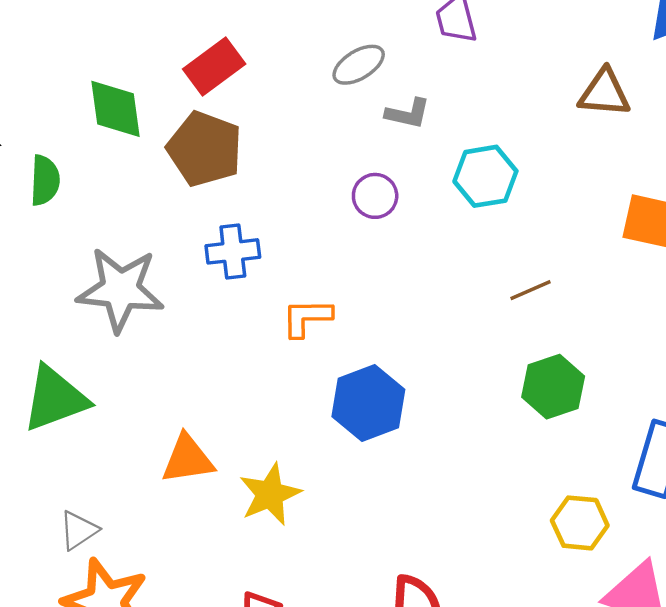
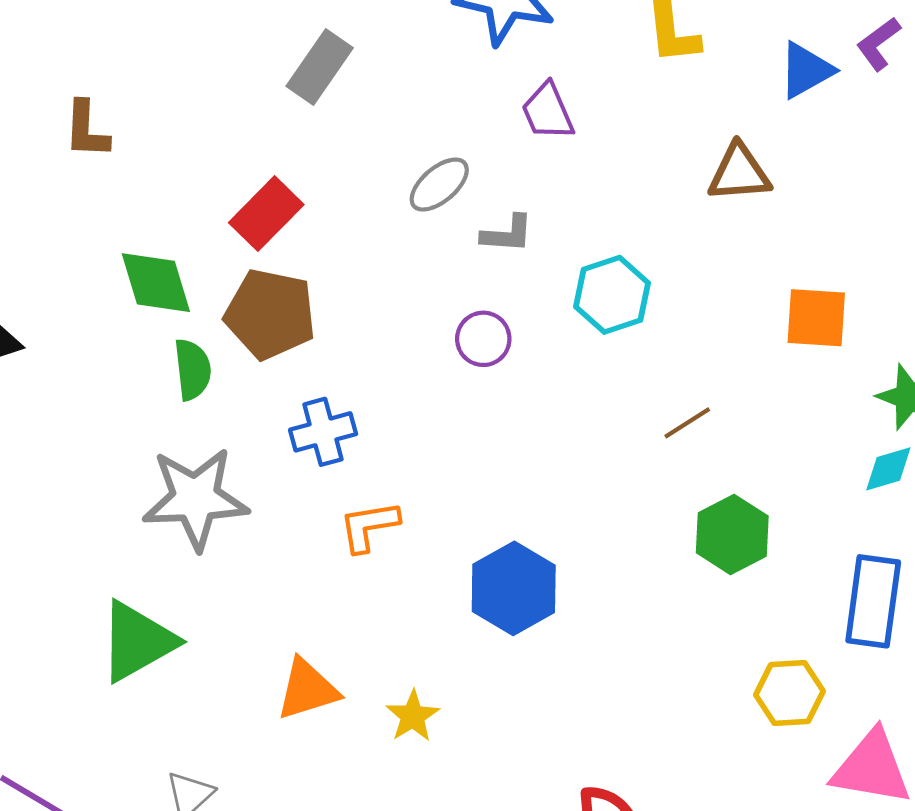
green semicircle: (45, 180) -> (193, 370), moved
orange L-shape: (307, 318) -> (369, 526), moved
yellow star: (270, 494) -> (413, 716), size x0.7

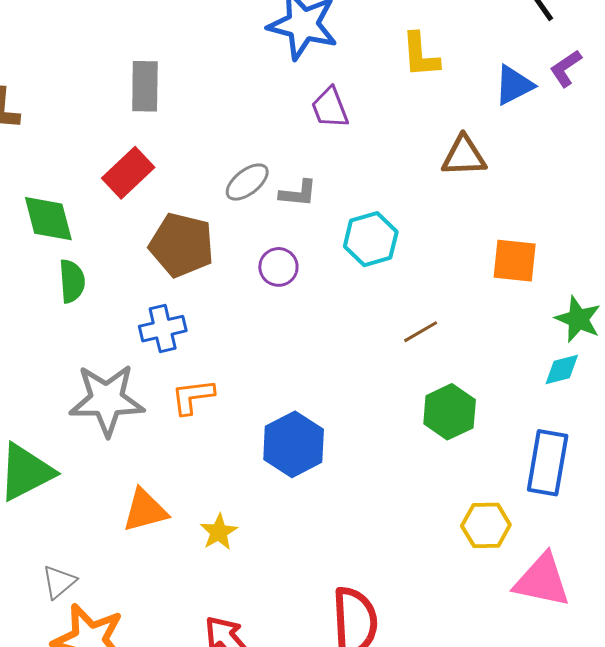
gray rectangle: (320, 67) -> (145, 86), moved, turned -36
gray ellipse: (439, 185) -> (247, 182), moved
brown pentagon: (270, 314) -> (182, 245), moved
gray star: (195, 499) -> (107, 400), moved

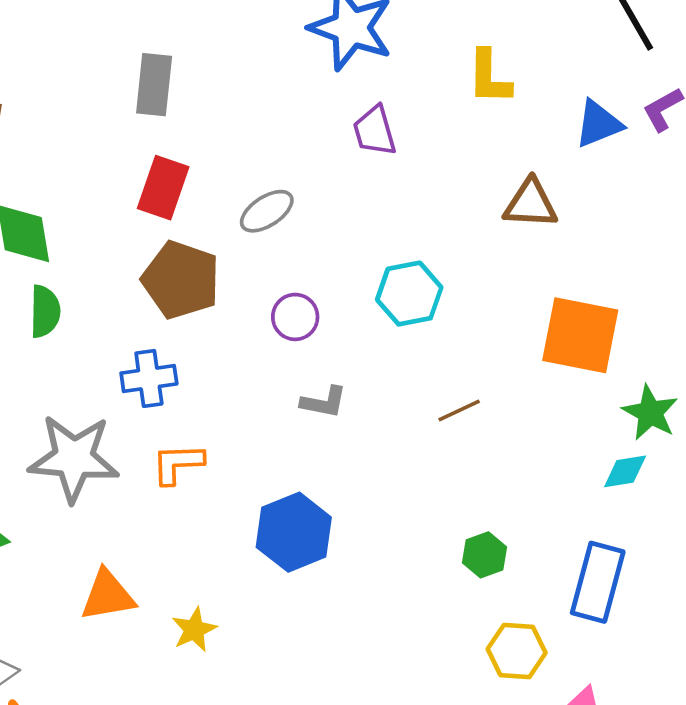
red rectangle: (128, 173) -> (163, 188), moved, turned -33
gray L-shape: (298, 193) -> (324, 402), moved
orange square: (515, 261) -> (580, 335), size x1.4
green hexagon: (450, 412) -> (484, 555), moved, size x0.7

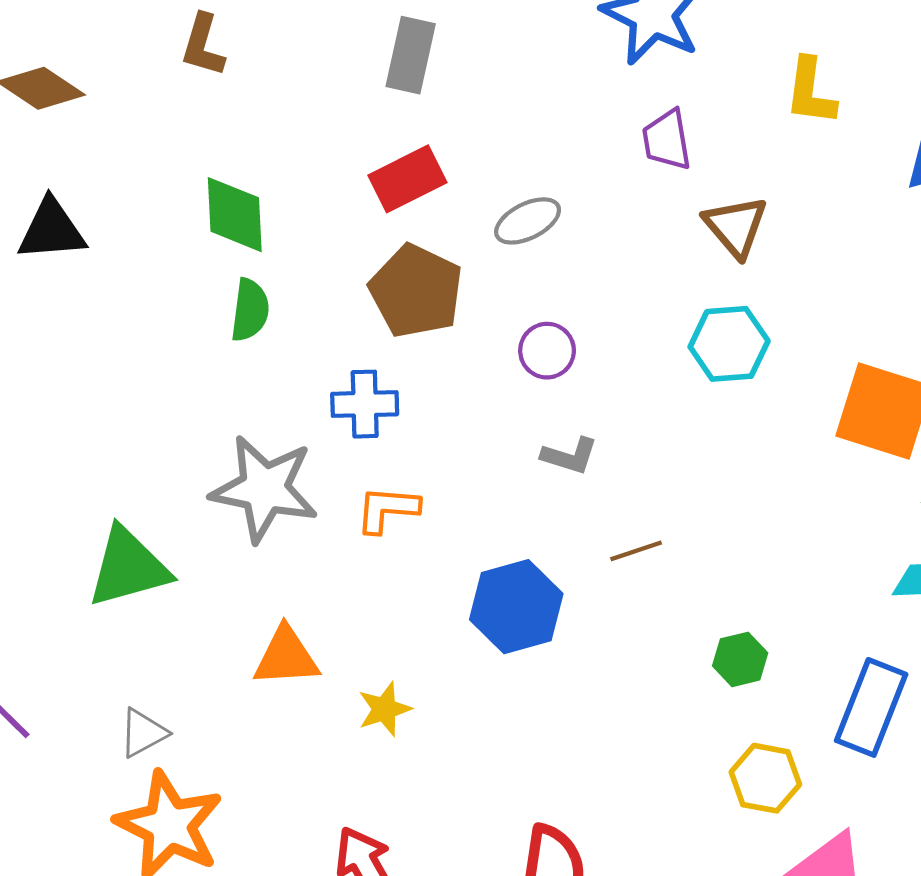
red rectangle: (163, 188) -> (407, 179), turned 38
brown triangle: (531, 204) -> (736, 226), moved, turned 40
cyan hexagon: (409, 294) -> (729, 344), moved
brown line: (459, 410) -> (636, 551), moved

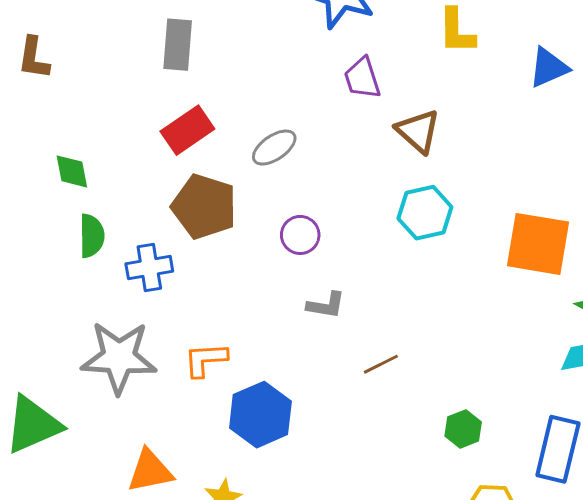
green diamond: (235, 215) -> (72, 171), size x0.7
blue cross: (365, 404) -> (149, 267), moved
blue hexagon: (516, 607) -> (260, 415), moved

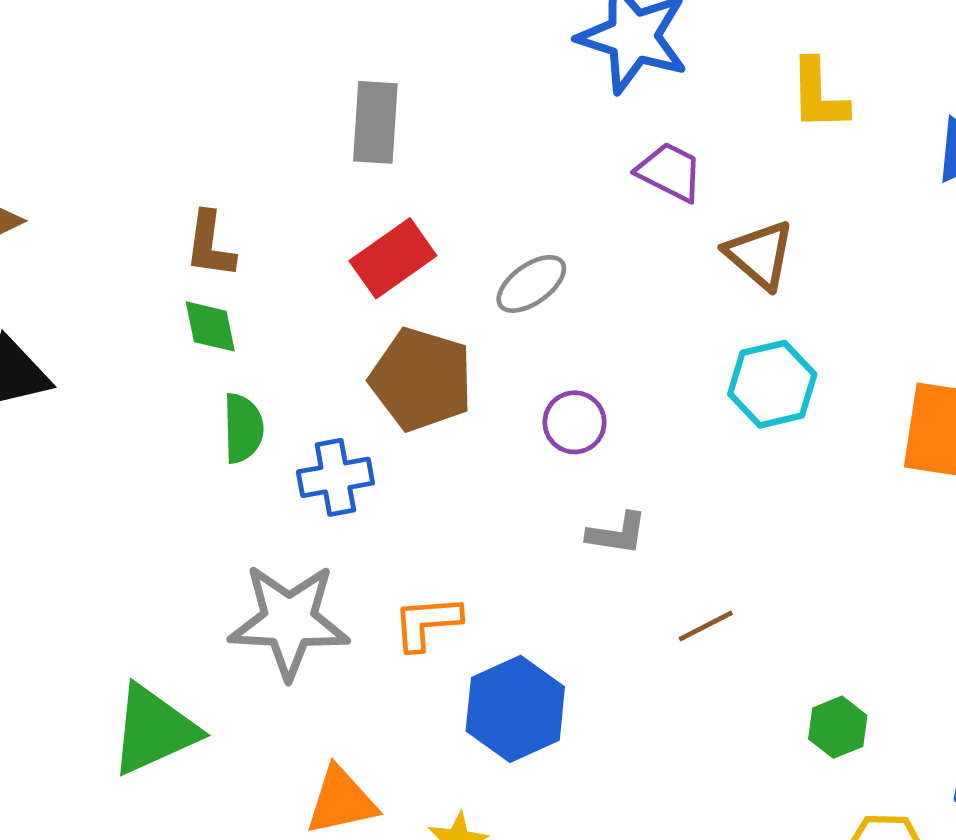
brown L-shape: (34, 58) -> (210, 245), moved
purple trapezoid: (362, 78) -> (670, 172), turned 135

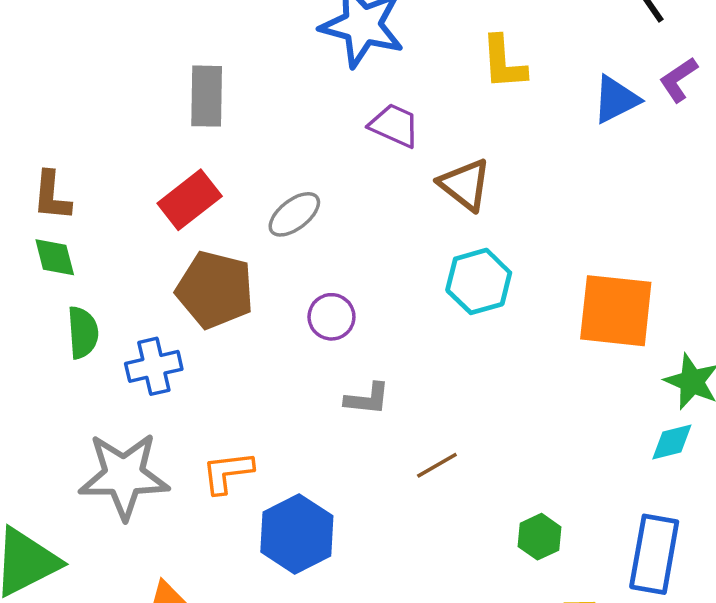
gray rectangle: (375, 122) -> (207, 96), moved

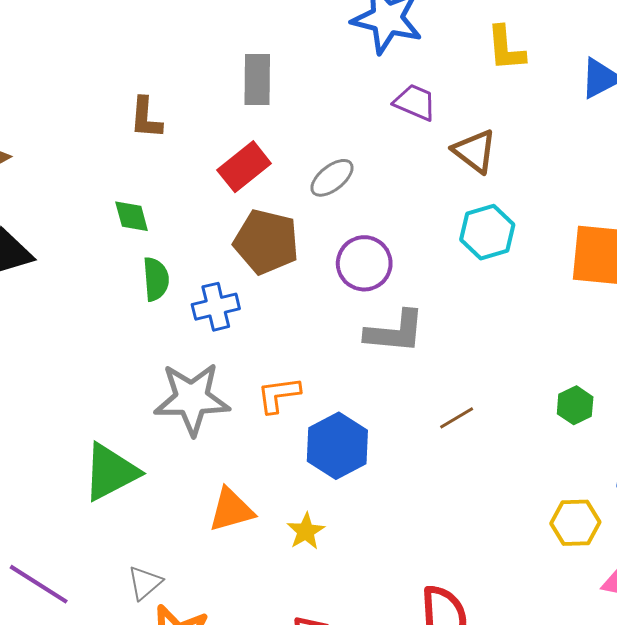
brown L-shape: (52, 196) -> (146, 118), moved
purple circle: (331, 317) -> (364, 263), size x1.4
gray L-shape: (367, 399) -> (395, 332), size x1.6
brown line: (437, 465) -> (457, 418), moved
green hexagon: (540, 537) -> (575, 405), moved

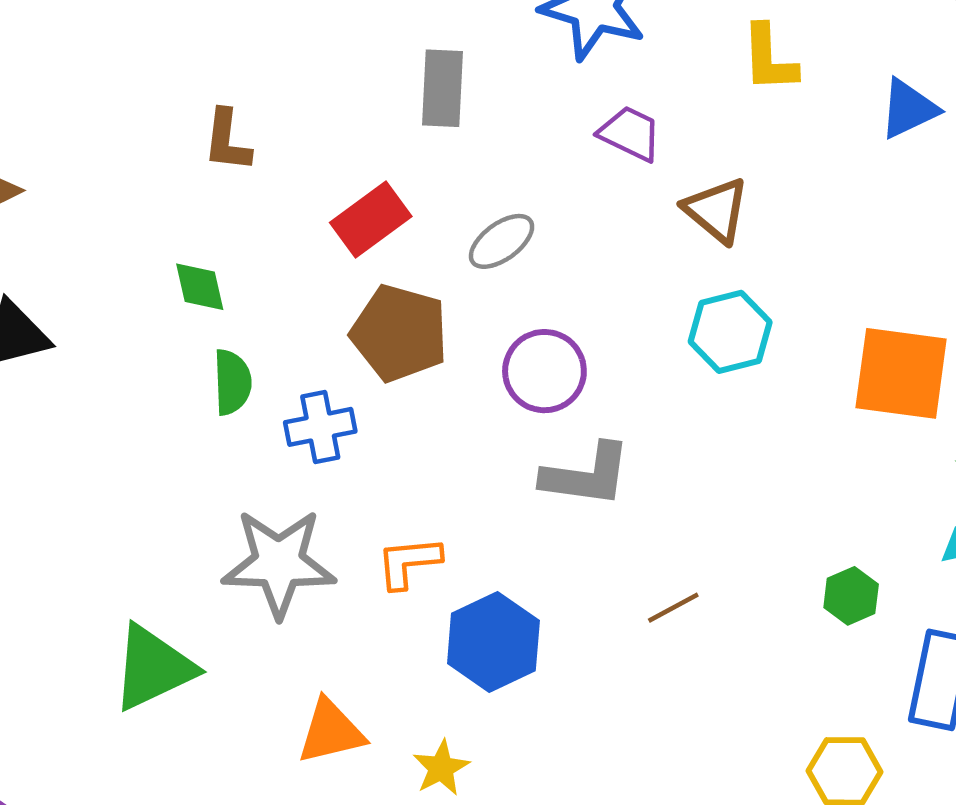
gray rectangle: (257, 80) -> (442, 88), moved

